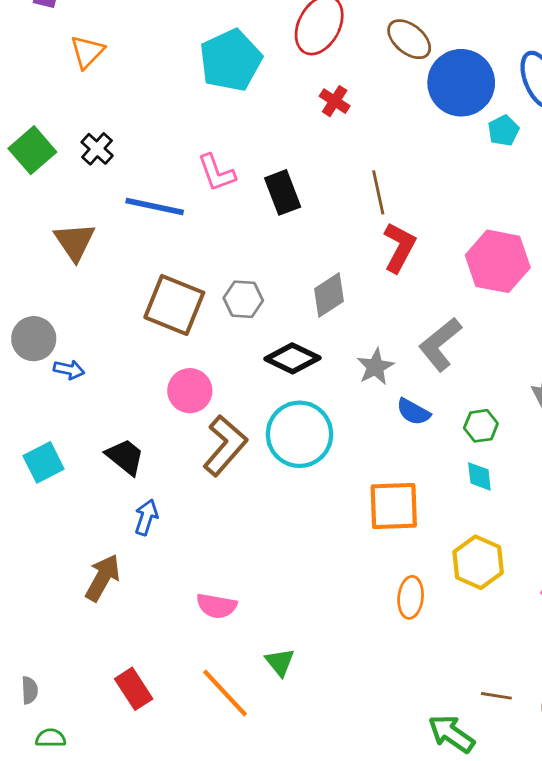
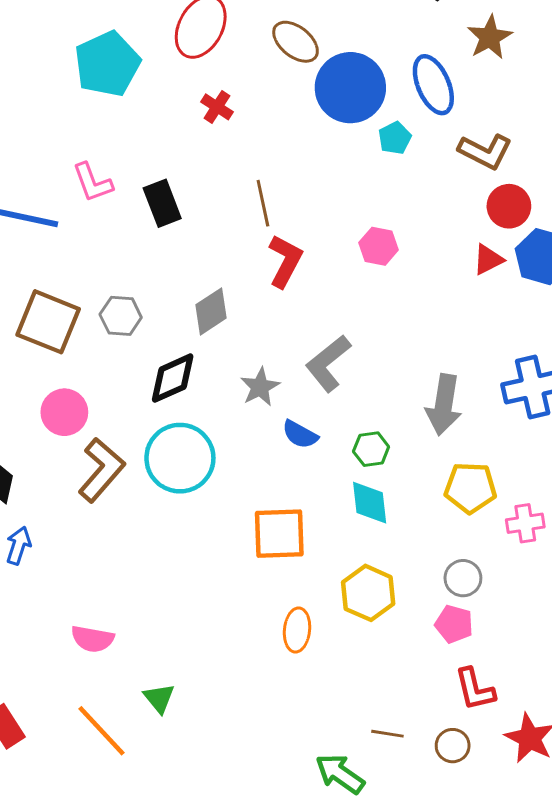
pink hexagon: (498, 261) -> (379, 246), moved, size x0.6
black diamond: (292, 358) -> (173, 378), turned -50
cyan diamond: (479, 476) -> (370, 503), size x1.4

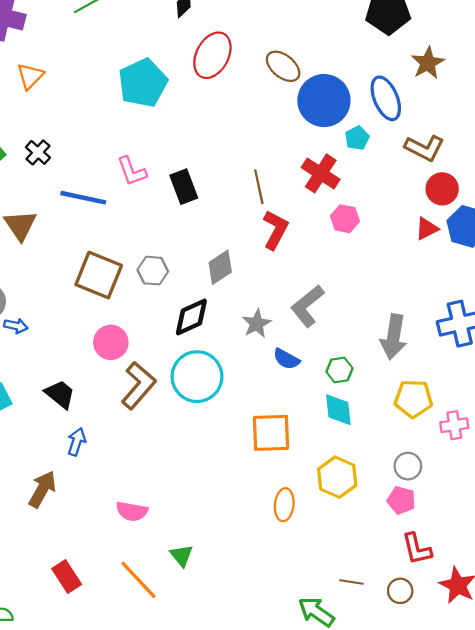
red cross: (217, 107) -> (321, 173), moved, size x1.6

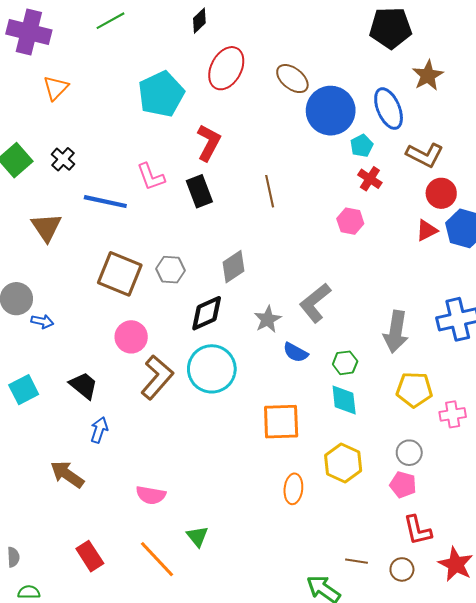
red cross: (321, 173) -> (370, 179), moved, size x0.7
red L-shape: (275, 230) -> (209, 143), moved
brown arrow: (42, 489) -> (67, 474), turned -84

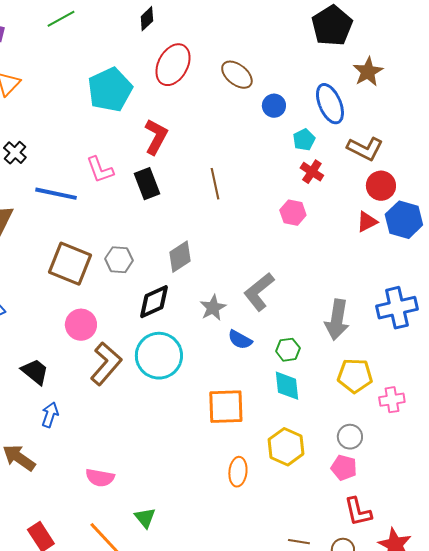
black pentagon: (391, 28) -> (332, 26), turned -30
blue circle: (331, 111) -> (274, 106), size x0.5

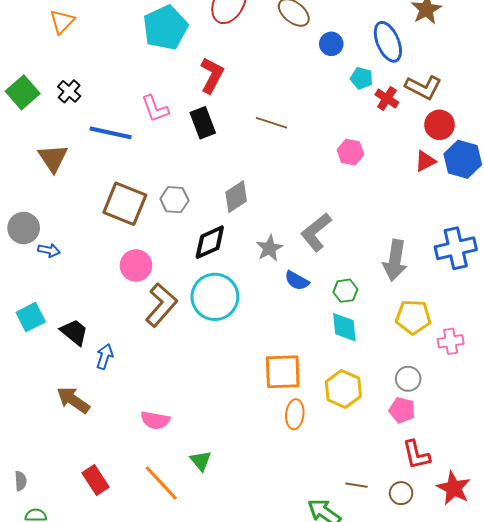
cyan pentagon: (304, 140) -> (362, 78), turned -30
red cross: (312, 172) -> (387, 98), moved
brown line: (215, 184) -> (272, 123), turned -60
black trapezoid: (35, 372) -> (74, 332), moved
orange square: (226, 407) -> (283, 372), moved

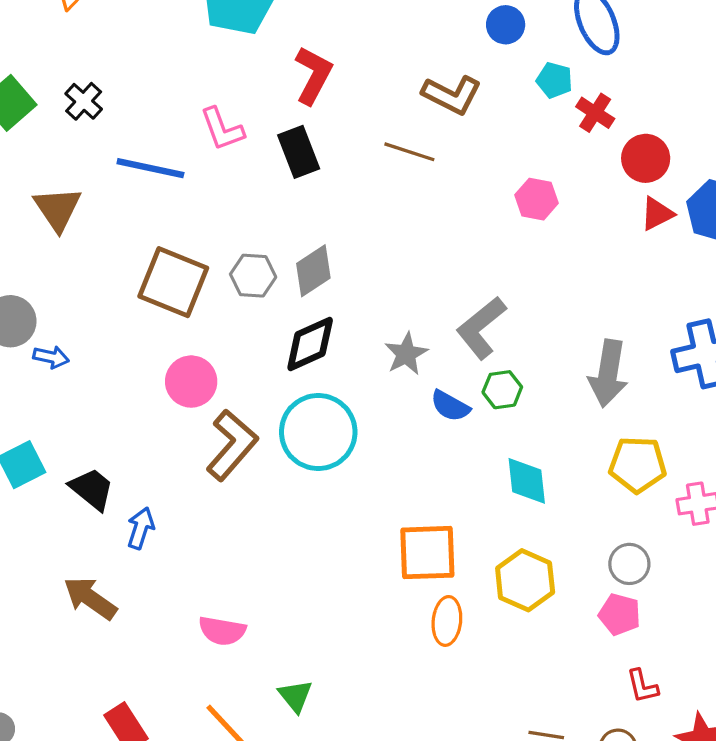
brown L-shape: (423, 87) -> (452, 95), moved
red circle: (440, 125) -> (646, 158), moved
gray diamond: (236, 197) -> (313, 271), moved
green hexagon: (345, 291) -> (502, 390), moved
red L-shape: (416, 455) -> (642, 686), size x0.7

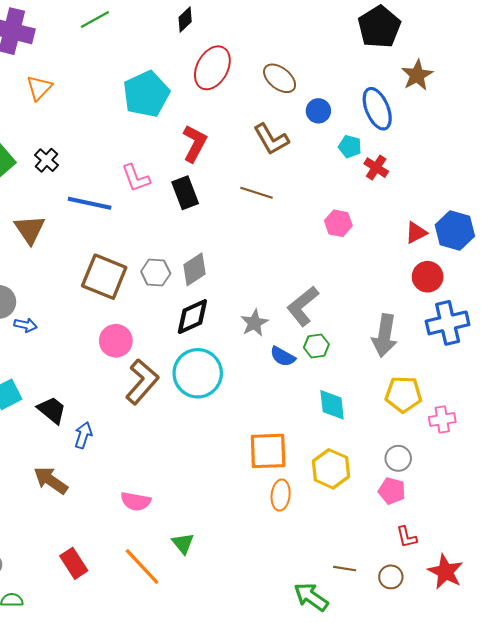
brown L-shape: (452, 95) -> (271, 139), moved, turned 33
red circle: (646, 158) -> (428, 277), moved

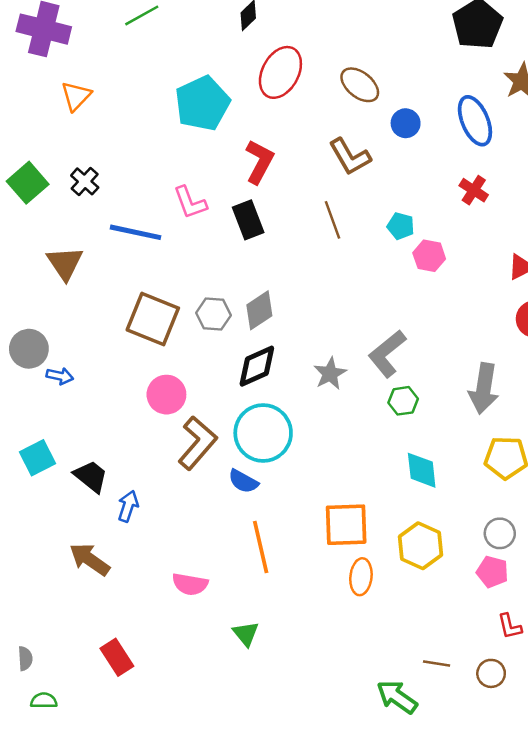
cyan pentagon: (350, 147) -> (401, 226), moved
brown line: (256, 193) -> (332, 220), turned 52
blue semicircle: (283, 356) -> (243, 481), moved
orange line: (142, 566) -> (261, 547), moved, turned 30

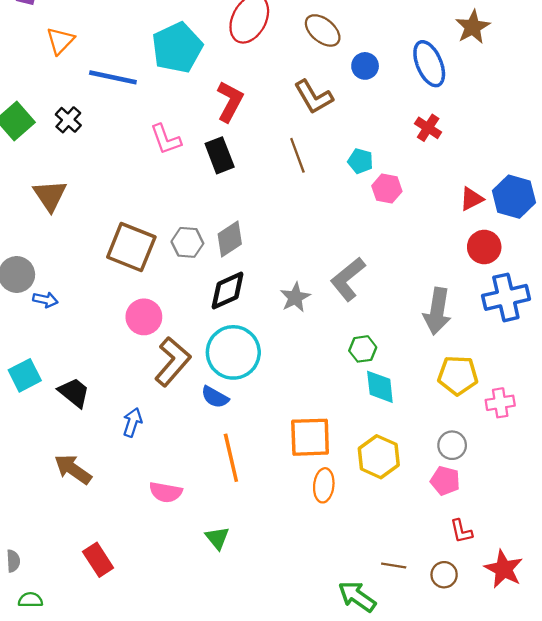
blue line: (135, 232) -> (113, 77), moved
green hexagon: (403, 401) -> (363, 349), moved
blue arrow: (128, 506) -> (132, 422), moved

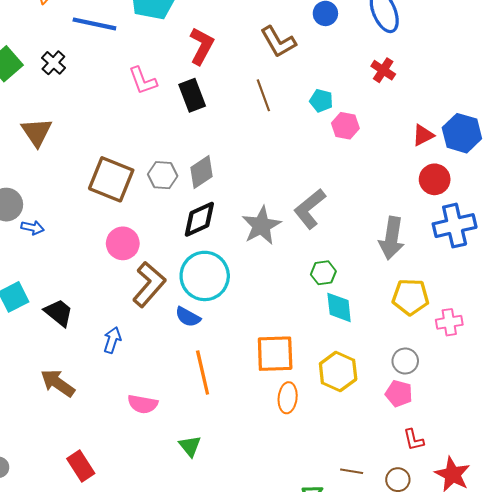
gray star: (295, 297) -> (261, 226), size x1.4

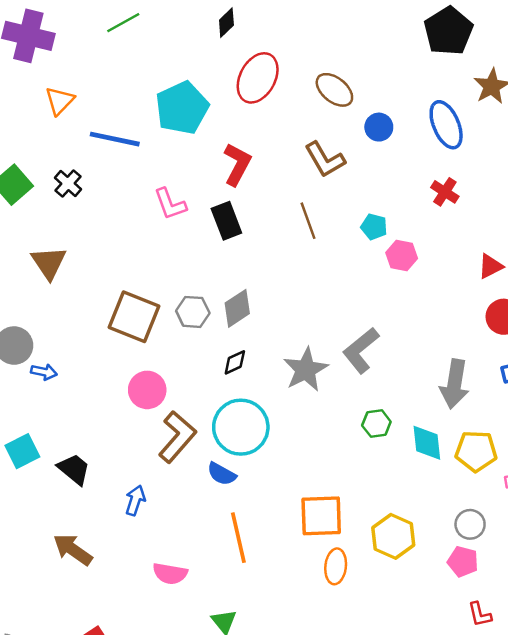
black diamond: (199, 219) -> (235, 362), size x0.6
cyan diamond: (339, 307) -> (427, 443), moved

